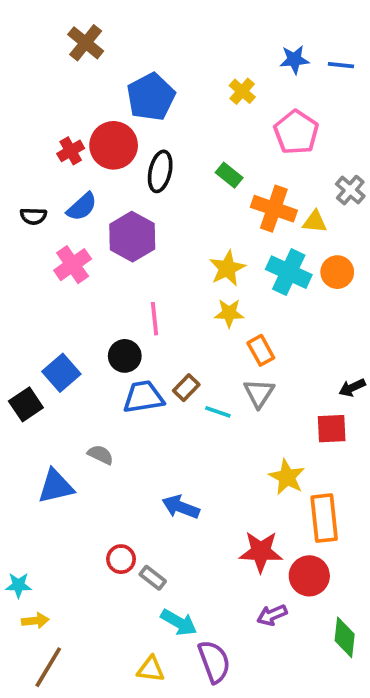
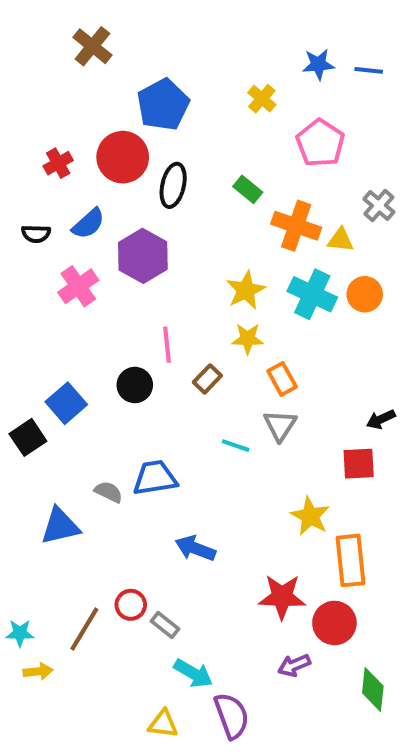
red cross: (71, 151) -> (58, 163), moved
brown rectangle: (186, 388) -> (207, 379), moved
blue trapezoid: (143, 397) -> (155, 478), moved
brown line: (48, 667) -> (84, 629), moved

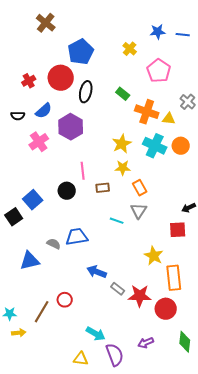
brown rectangle: (207, 379) -> (103, 188), turned 40
gray rectangle: (165, 625) -> (118, 289), moved
purple arrow: (294, 665) -> (146, 343), moved

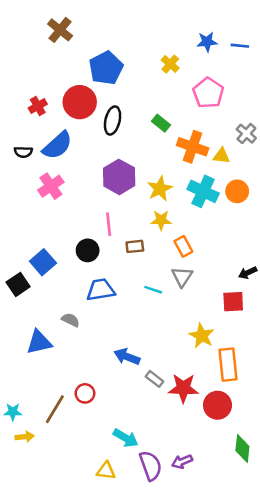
blue semicircle: (44, 111) -> (57, 145), size x1.4
purple hexagon: (71, 127) -> (119, 177), moved
blue trapezoid: (77, 237) -> (101, 290), moved
purple arrow: (146, 343) -> (182, 462), moved

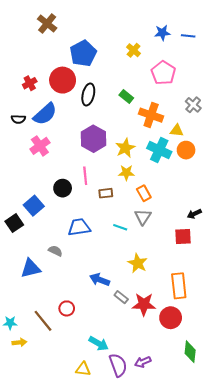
yellow triangle: (221, 156) -> (177, 130), moved
black circle: (88, 250) -> (63, 188), moved
yellow star: (202, 336) -> (138, 263), moved
brown line: (55, 409) -> (43, 321), turned -70

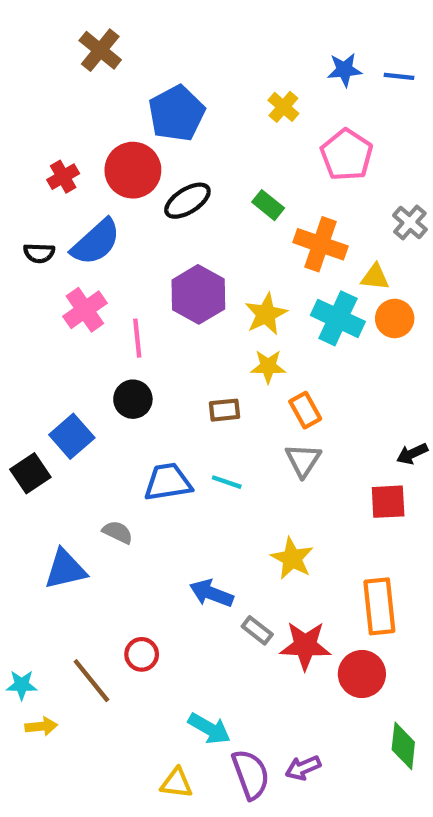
black ellipse: (88, 94) -> (187, 201), turned 45
pink line: (85, 176) -> (137, 338), moved
cyan line: (120, 227) -> (227, 482), moved

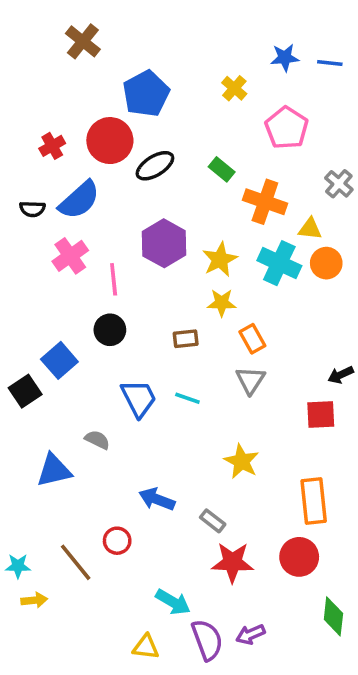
blue trapezoid: (168, 482) -> (139, 398), turned 72
blue arrow: (211, 593) -> (157, 499), moved
red star: (305, 646) -> (232, 562), moved

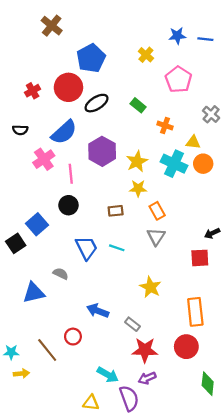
blue semicircle: (79, 200) -> (64, 132), moved
orange cross: (265, 202) -> (165, 125), size x0.6
purple arrow: (251, 634) -> (147, 378), moved

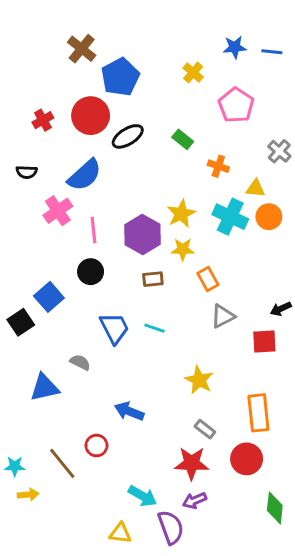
brown cross: (52, 26) -> (82, 49), moved
purple hexagon: (102, 151) -> (143, 234), moved
gray triangle: (156, 237) -> (223, 316), moved, turned 30
gray rectangle: (132, 324) -> (205, 429), moved

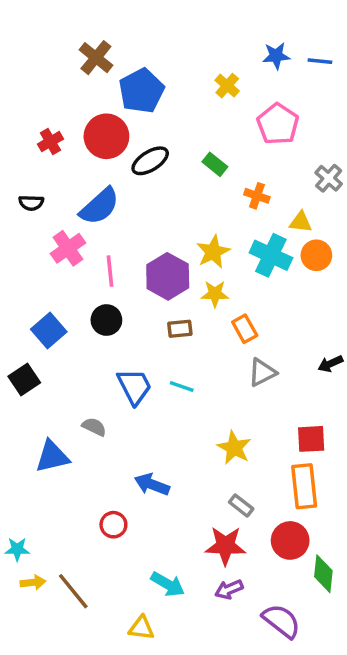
blue square: (49, 297) -> (49, 331), moved
red square: (264, 341) -> (311, 439), moved
brown line: (62, 463) -> (73, 591), moved
green diamond: (275, 508) -> (323, 574), moved
purple semicircle: (171, 527) -> (281, 621), moved, turned -32

